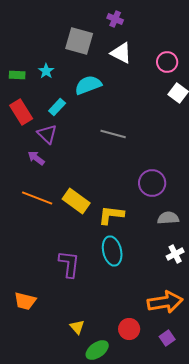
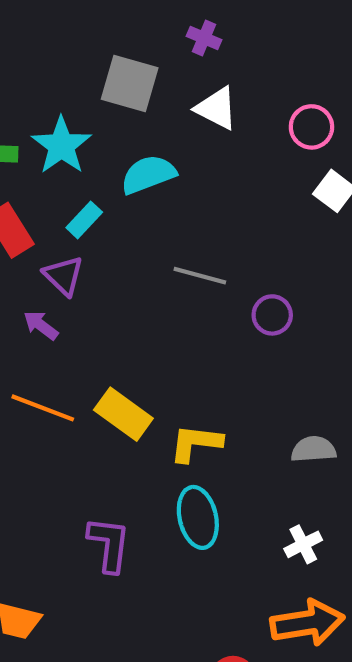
cyan star: (46, 71) -> (61, 145), size x1.8
purple circle: (152, 183) -> (272, 315), moved, size x0.7
white cross: (175, 254) -> (303, 544), moved

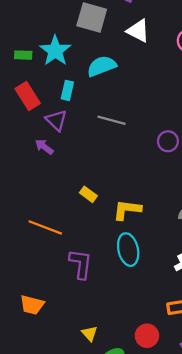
cyan rectangle: (84, 220) -> (67, 90), turned -30
gray line: (200, 276) -> (112, 120), moved
orange line: (43, 408) -> (45, 227), moved
yellow rectangle: (123, 414) -> (88, 194), size x0.6

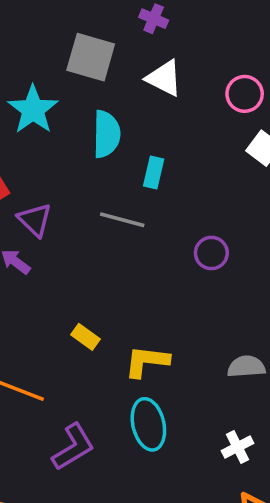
cyan semicircle: (102, 66) -> (106, 134), turned 112
cyan rectangle: (67, 90) -> (154, 173), moved
purple L-shape: (81, 264) -> (73, 447), turned 52

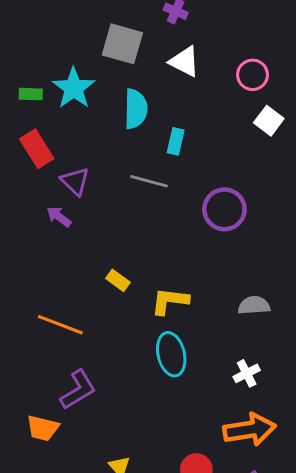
purple circle: (211, 253) -> (224, 209), size x1.5
purple L-shape: (73, 447) -> (78, 390), moved

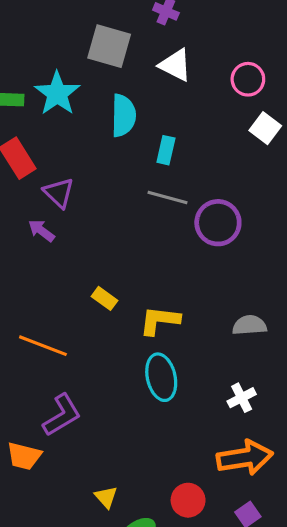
gray line: (149, 181) -> (168, 197), moved

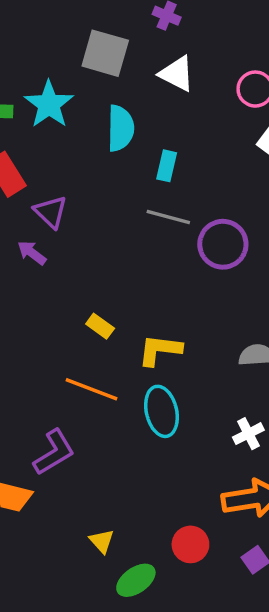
orange line: (43, 346) -> (92, 389), moved

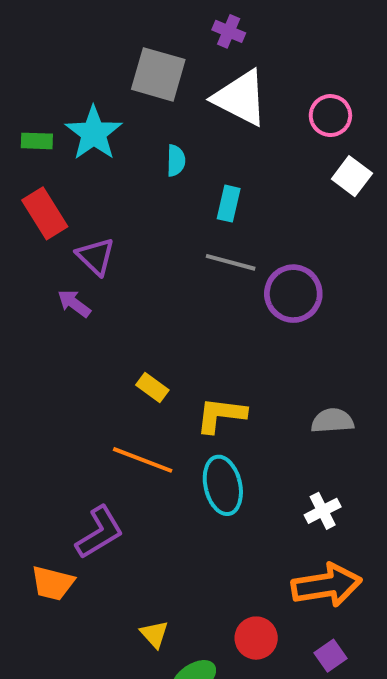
white triangle: (177, 74) -> (240, 98), size x1.4
cyan semicircle: (121, 128) -> (176, 161), size x0.6

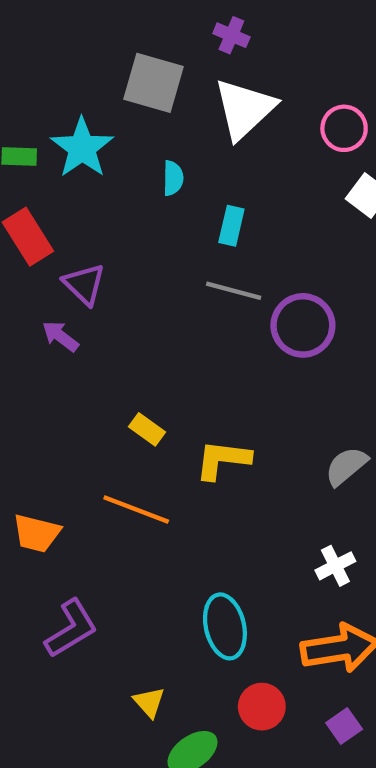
white triangle: (240, 98) -> (244, 109), turned 50
gray semicircle: (332, 421) -> (346, 466), turned -36
cyan ellipse: (223, 485) -> (225, 626), moved
purple L-shape: (100, 532) -> (71, 629), moved
orange trapezoid: (53, 583) -> (37, 533), moved

